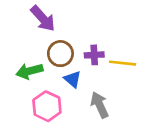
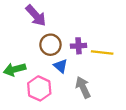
green arrow: (29, 71) -> (15, 69), moved

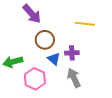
purple cross: (79, 46) -> (72, 53), moved
yellow line: (102, 53) -> (85, 24), moved

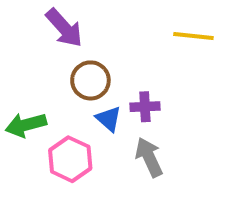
yellow line: (85, 24) -> (193, 36), moved

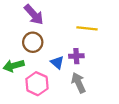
yellow line: (193, 36) -> (87, 28), moved
brown circle: (90, 80) -> (33, 42), moved

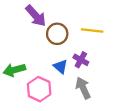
brown circle: (33, 42) -> (57, 34), moved
purple cross: (76, 56) -> (81, 60), turned 32

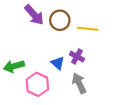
brown circle: (57, 34) -> (60, 20), moved

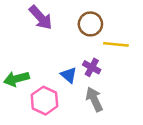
brown circle: (60, 20) -> (90, 24), moved
yellow line: (88, 29) -> (116, 44), moved

